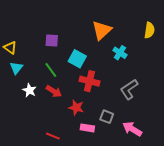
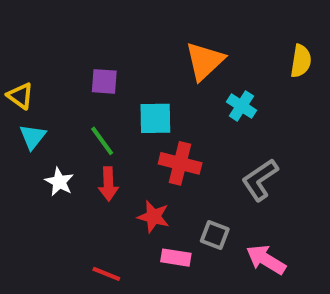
cyan square: (77, 59) -> (155, 118), turned -30
red arrow: (54, 91) -> (108, 184), turned 56

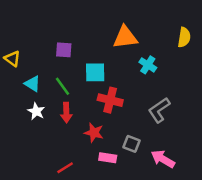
orange triangle: (205, 61) -> (125, 37), turned 36
cyan triangle: (33, 137) -> (32, 84), moved, turned -36
red line: (106, 274) -> (65, 168), turned -54

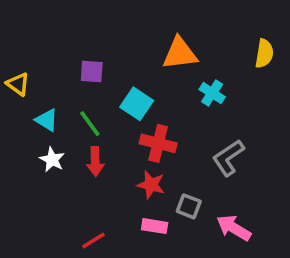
cyan square: (95, 72) -> (137, 104), turned 35
red star: (94, 133) -> (151, 185), moved

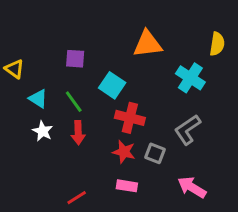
cyan cross: (212, 93) -> (190, 78), moved, size x1.4
gray square: (189, 206) -> (155, 153), moved

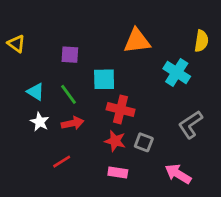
yellow triangle: (15, 69) -> (16, 44), moved
cyan square: (112, 85) -> (104, 79), turned -35
gray L-shape: (187, 130) -> (190, 125), moved
red arrow: (78, 133) -> (73, 123), turned -100
red line: (77, 198) -> (62, 162), moved

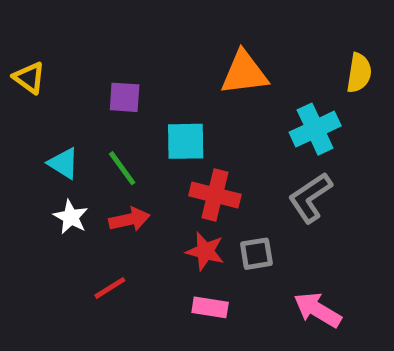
cyan cross: (177, 72) -> (315, 129), turned 32
gray L-shape: (190, 125) -> (310, 197), moved
gray square: (144, 142) -> (256, 254), turned -30

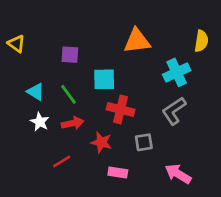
red star: (205, 251) -> (101, 142), moved

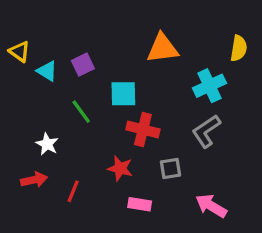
purple square: (70, 55) -> (83, 65), turned -30
cyan triangle: (36, 92) -> (47, 71), moved
red arrow: (73, 123) -> (34, 180), moved
red line: (62, 162) -> (73, 191), turned -36

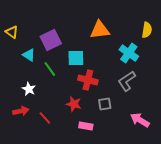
purple square: (83, 65) -> (51, 40), size x1.5
cyan triangle: (47, 71) -> (29, 55), moved
cyan cross: (209, 86) -> (129, 53), turned -30
red line: (73, 191) -> (45, 118), turned -64
pink arrow: (211, 206) -> (140, 120), moved

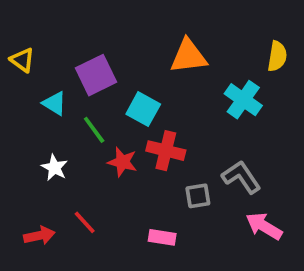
cyan square: (76, 58) -> (143, 109), turned 30
gray L-shape: (127, 81) -> (241, 177), moved, turned 90
red star: (74, 104) -> (122, 162), moved
red arrow: (21, 111) -> (39, 236), moved

